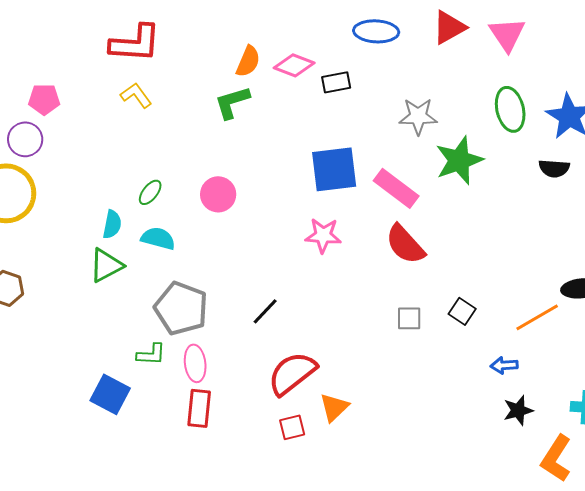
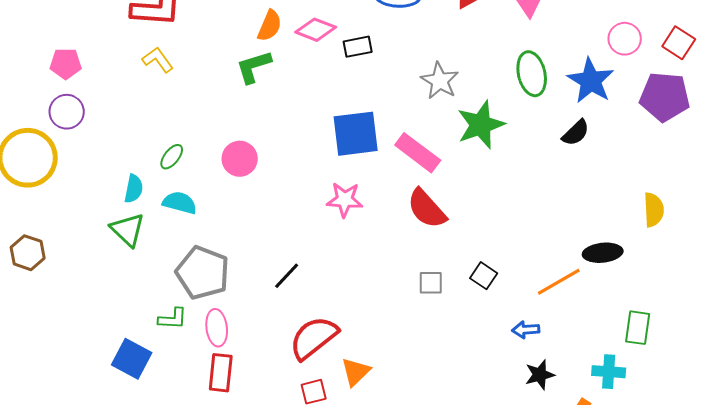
gray star: (418, 116) -> (440, 81), turned 30
purple circle: (25, 139) -> (67, 112), moved
black semicircle: (554, 168) -> (576, 133), turned -48
green triangle: (106, 265) -> (128, 230), turned -48

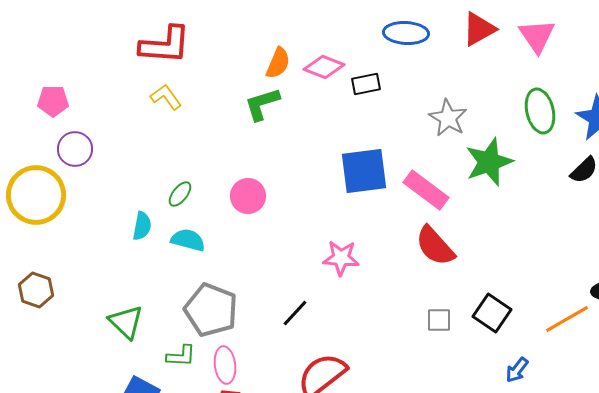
pink pentagon: (66, 64) -> (53, 101), moved
pink star: (345, 200) -> (341, 258), moved
green triangle: (128, 230) -> (126, 322), moved
black square: (484, 276) -> (492, 313), size x1.4
blue arrow: (526, 330) -> (517, 370), moved, turned -48

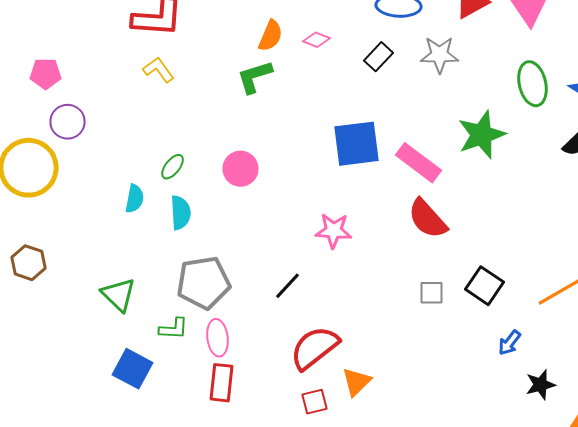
pink diamond: (324, 67) -> (316, 40), size x0.7
black rectangle: (366, 84) -> (378, 57), moved, turned -36
gray star: (448, 118) -> (440, 55), moved, turned -30
cyan semicircle: (188, 240) -> (180, 213), turned 72
gray pentagon: (211, 310) -> (204, 283), turned -30

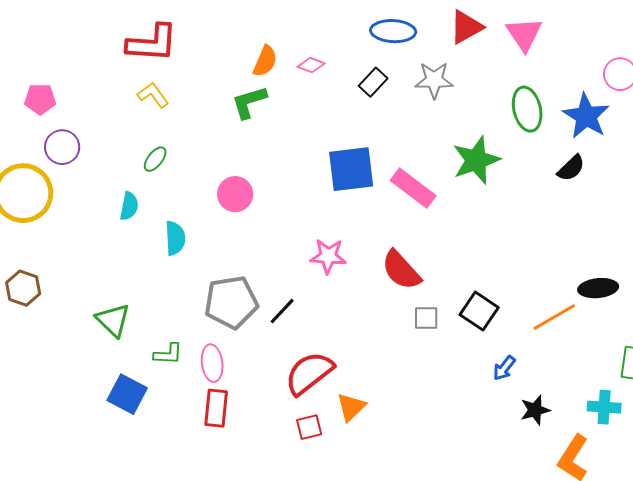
green ellipse: (172, 167) -> (155, 159), moved
cyan semicircle: (134, 199) -> (129, 206), moved
red semicircle: (428, 219) -> (401, 270), moved
gray pentagon: (204, 283) -> (231, 302), moved

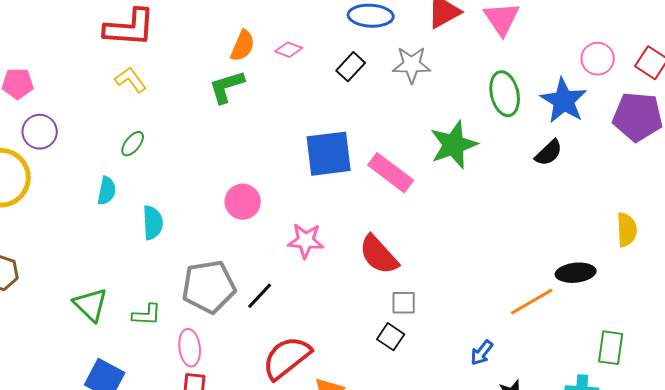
pink circle: (235, 194) -> (243, 202), moved
black square: (479, 311) -> (391, 337), moved, size x0.7
green L-shape: (168, 354) -> (147, 315), moved

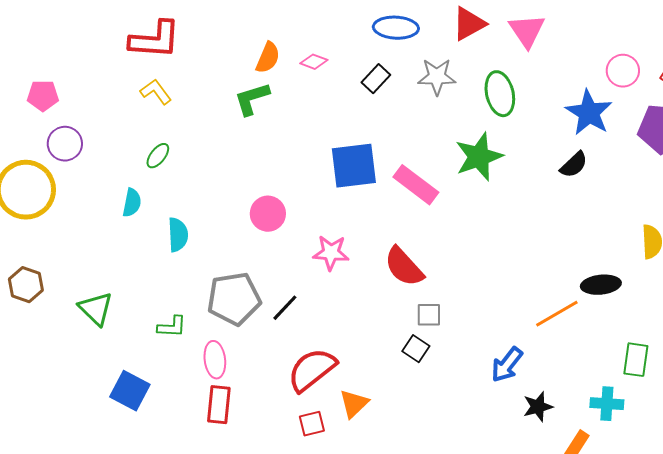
green ellipse: (505, 94) -> (500, 94), moved
green triangle: (91, 305) -> (96, 309), moved
blue arrow: (482, 353) -> (507, 365), size x1.4

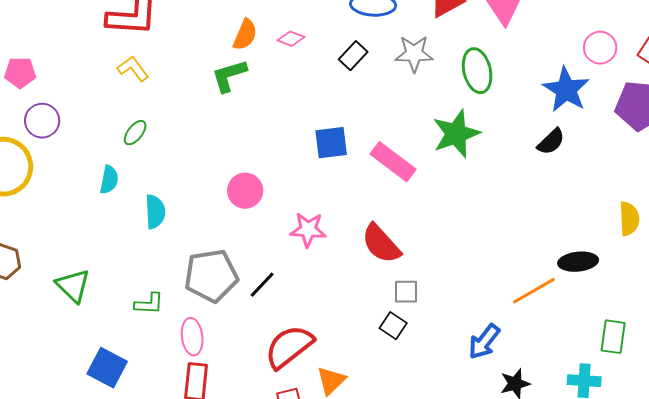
blue square: (354, 166) -> (331, 143), size x0.7

